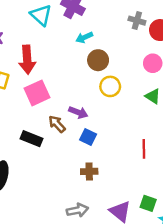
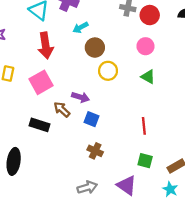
red arrow: (27, 60) -> (46, 46), moved
brown cross: (89, 171) -> (95, 151), turned 32
green square: (148, 203) -> (145, 161), moved

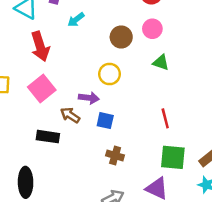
brown circle: (95, 48) -> (121, 37), moved
yellow circle: (108, 71) -> (110, 74), moved
green square: (145, 161) -> (173, 157), size x1.5

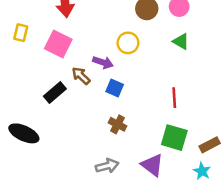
pink square: (42, 88) -> (58, 44), turned -36
black rectangle: (48, 137) -> (55, 93), turned -60
black ellipse: (26, 182) -> (24, 133), turned -76

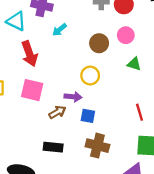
brown arrow: (81, 76) -> (57, 112), turned 119
black rectangle: (55, 93) -> (53, 147), moved, turned 60
brown cross: (118, 124) -> (97, 146), size x1.5

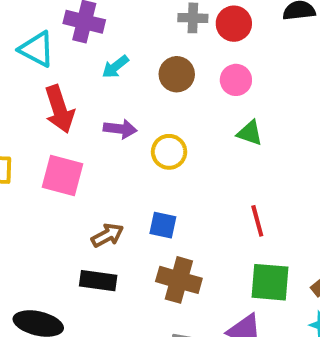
brown circle: (99, 43) -> (177, 74), moved
purple arrow: (73, 97) -> (120, 129), moved
brown arrow: (57, 112) -> (107, 235), moved

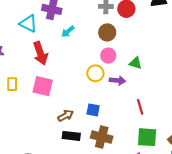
brown circle: (177, 74) -> (107, 32), moved
pink circle: (236, 80) -> (108, 56), moved
purple arrow: (120, 129) -> (118, 81), moved
black rectangle: (98, 281) -> (71, 136), moved

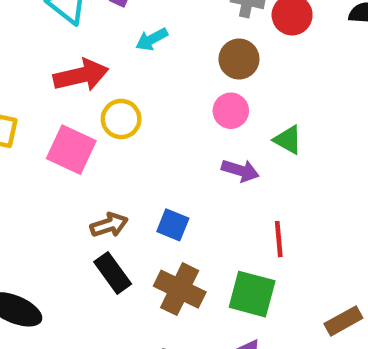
red arrow: (40, 53) -> (81, 75), turned -95
yellow circle: (95, 73) -> (121, 119), moved
black rectangle: (71, 136) -> (113, 273), turned 36
green square: (147, 137) -> (252, 294), moved

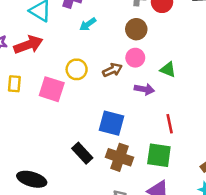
red arrow: (81, 75) -> (28, 45), moved
brown arrow: (109, 225) -> (112, 70), moved
blue square: (173, 225) -> (112, 123), size x1.5

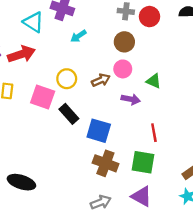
black rectangle: (82, 153) -> (69, 114), moved

